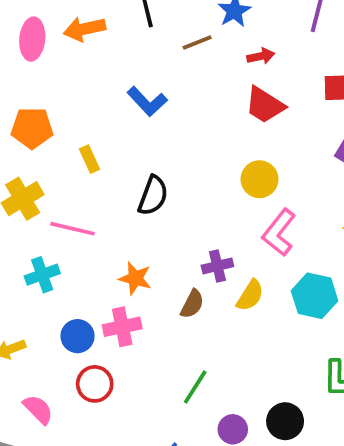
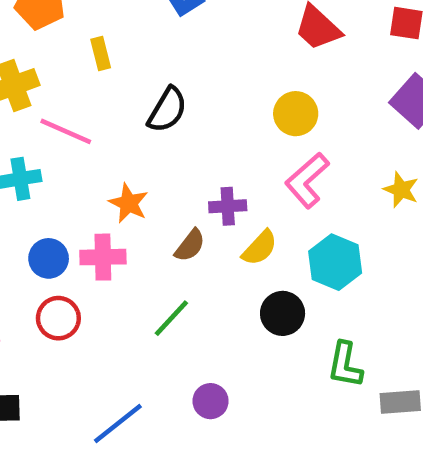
green line: (195, 387) -> (171, 318), moved
black circle: (285, 421) -> (283, 313), moved

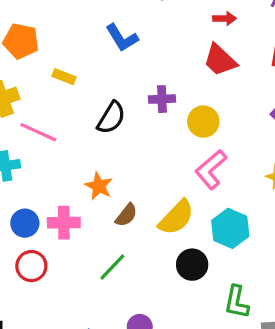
yellow rectangle: (101, 54) -> (64, 77), turned -55
orange star: (129, 203) -> (99, 186), moved
purple cross: (228, 206) -> (162, 99), moved
yellow semicircle: (260, 248) -> (176, 217), size x1.4

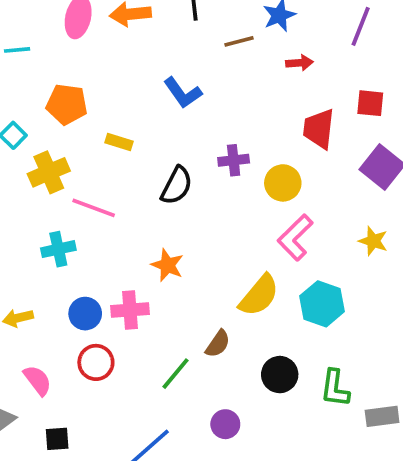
red trapezoid: (220, 60) -> (319, 129), moved, turned 57
brown semicircle: (126, 215) -> (218, 344), moved
black circle: (192, 265) -> (280, 375), moved
green line: (112, 267) -> (175, 374), moved

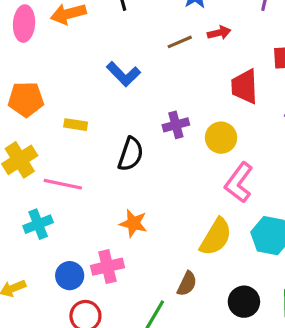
brown line: (239, 41) -> (180, 42), moved

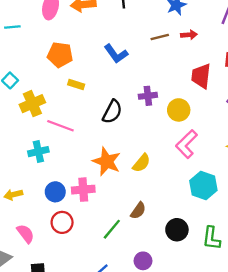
orange pentagon: (26, 99) -> (60, 55), moved
orange star: (133, 223) -> (107, 161), size x1.4
yellow semicircle: (216, 237) -> (141, 163), moved, size x0.7

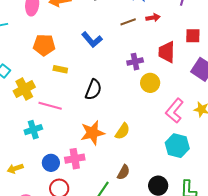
purple cross: (148, 96) -> (135, 62), moved
pink L-shape: (186, 144) -> (175, 111), moved
orange star: (107, 161) -> (92, 133), turned -30

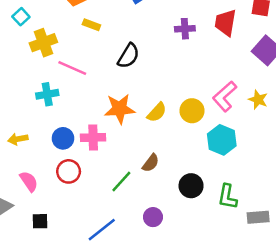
yellow circle: (150, 83) -> (192, 111), moved

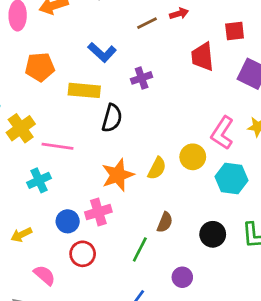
yellow rectangle: (91, 25) -> (84, 90), moved, size x1.6
purple cross: (185, 29) -> (142, 78), moved

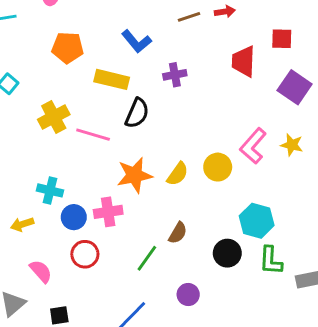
yellow cross: (21, 128) -> (54, 117), moved
pink line: (57, 146) -> (93, 135), moved
cyan hexagon: (231, 179) -> (257, 221), moved
cyan cross: (39, 180) -> (50, 190), moved, turned 30

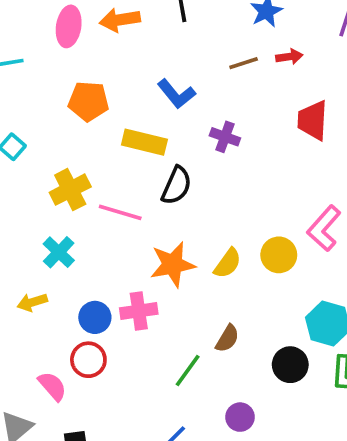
purple cross: (175, 75) -> (225, 137), turned 30
cyan cross: (50, 190) -> (59, 252), moved, turned 30
yellow arrow: (22, 224) -> (32, 302), moved
red circle: (85, 254) -> (88, 360), moved

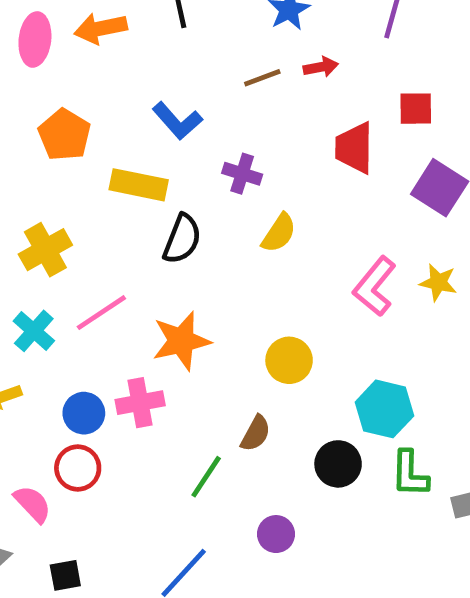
orange pentagon: (89, 101) -> (64, 135), turned 30
pink line: (120, 212) -> (101, 313), moved, turned -48
yellow circle: (279, 255) -> (289, 360), moved
yellow semicircle: (228, 263) -> (279, 233), moved

